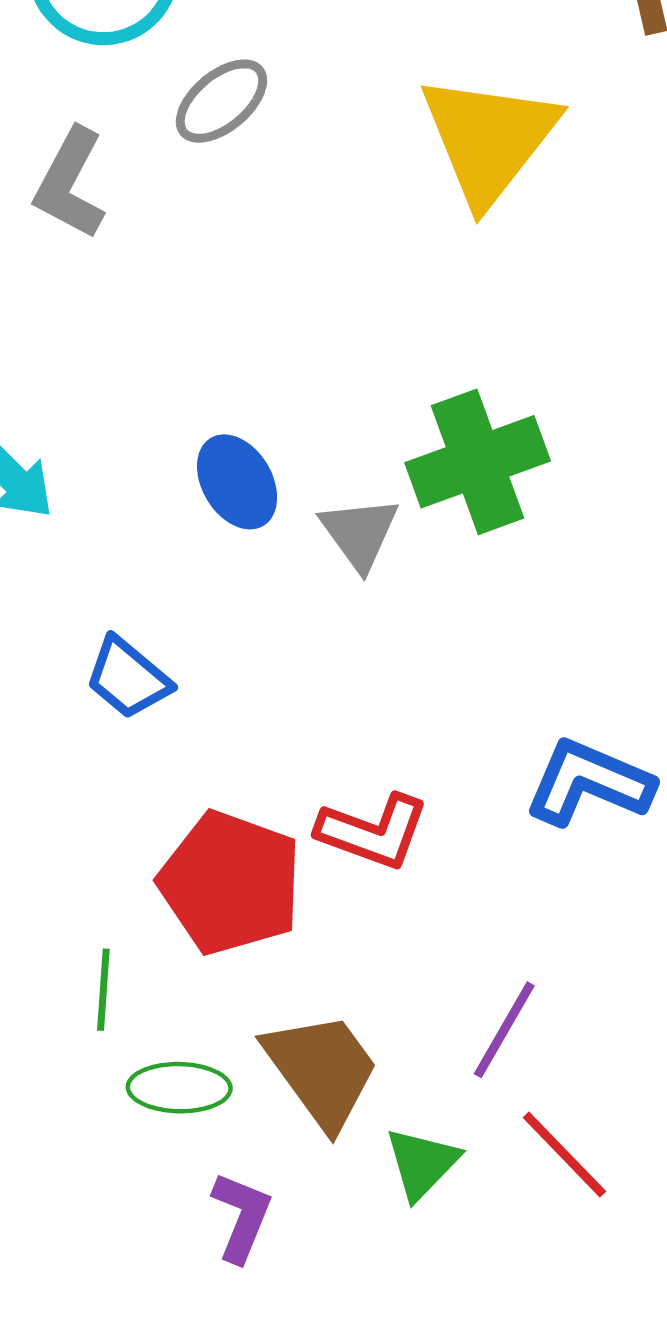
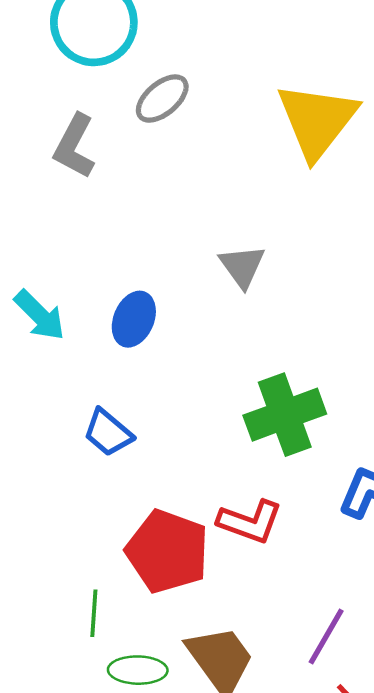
green cross: (478, 462) -> (285, 415), moved
blue ellipse: (237, 482) -> (134, 319), moved, turned 54
gray triangle: (360, 533) -> (242, 266), moved

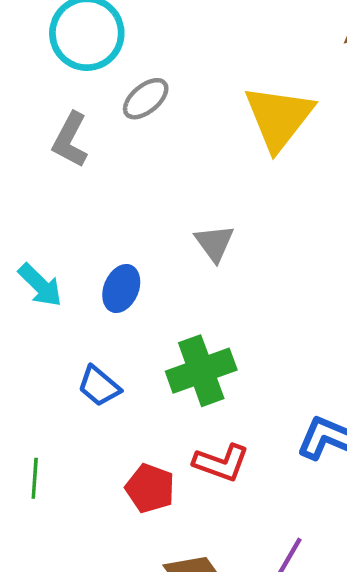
green cross: (285, 415) -> (201, 371), moved
red pentagon: (167, 551) -> (150, 488), size x0.7
green line: (94, 613) -> (35, 478), moved

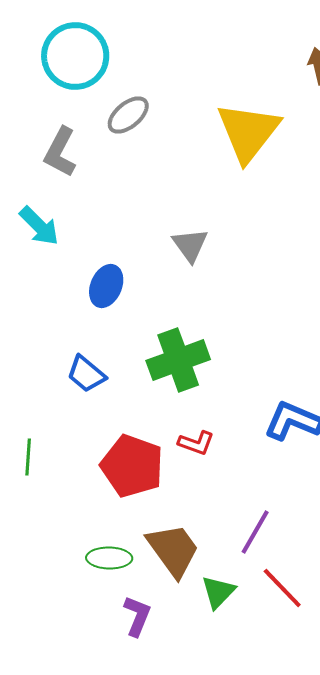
cyan arrow: (40, 285) -> (39, 226), moved
red L-shape: (221, 463) -> (196, 443), size x0.7
red pentagon: (150, 488) -> (132, 466), size x1.4

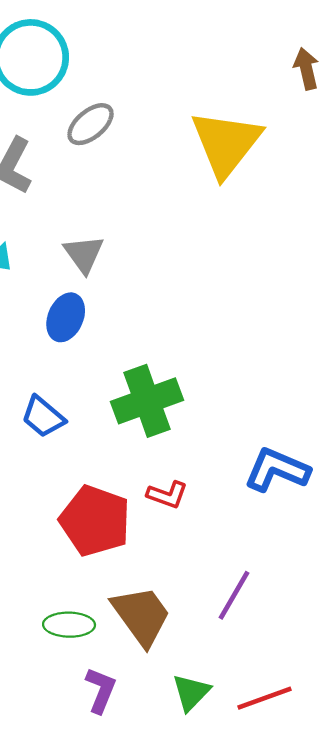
gray triangle: (190, 245) -> (84, 254), moved
red line: (282, 588) -> (265, 698), moved, turned -66
green triangle: (218, 592) -> (191, 692), moved

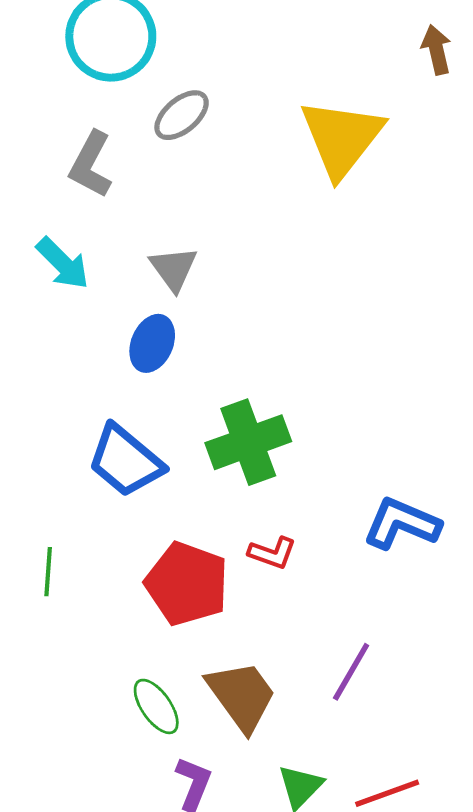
blue trapezoid: (43, 417) -> (125, 461), size x1.5
green ellipse: (69, 625) -> (156, 706), turned 54

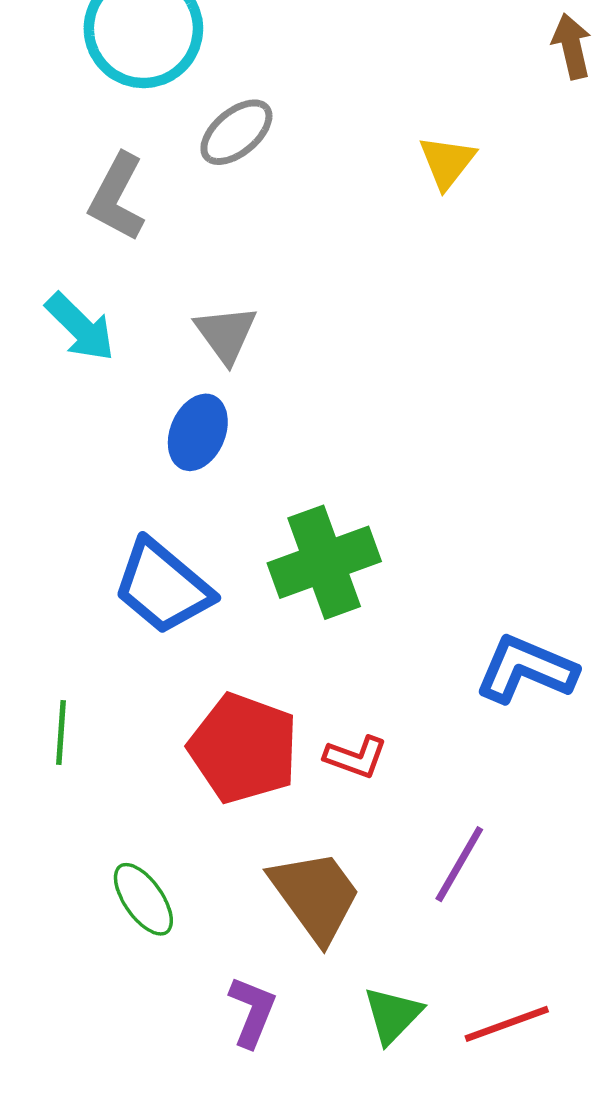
yellow triangle: (342, 138) -> (447, 162), size x0.5
red L-shape: (272, 553) -> (356, 757), moved
green ellipse: (156, 706) -> (143, 899), moved

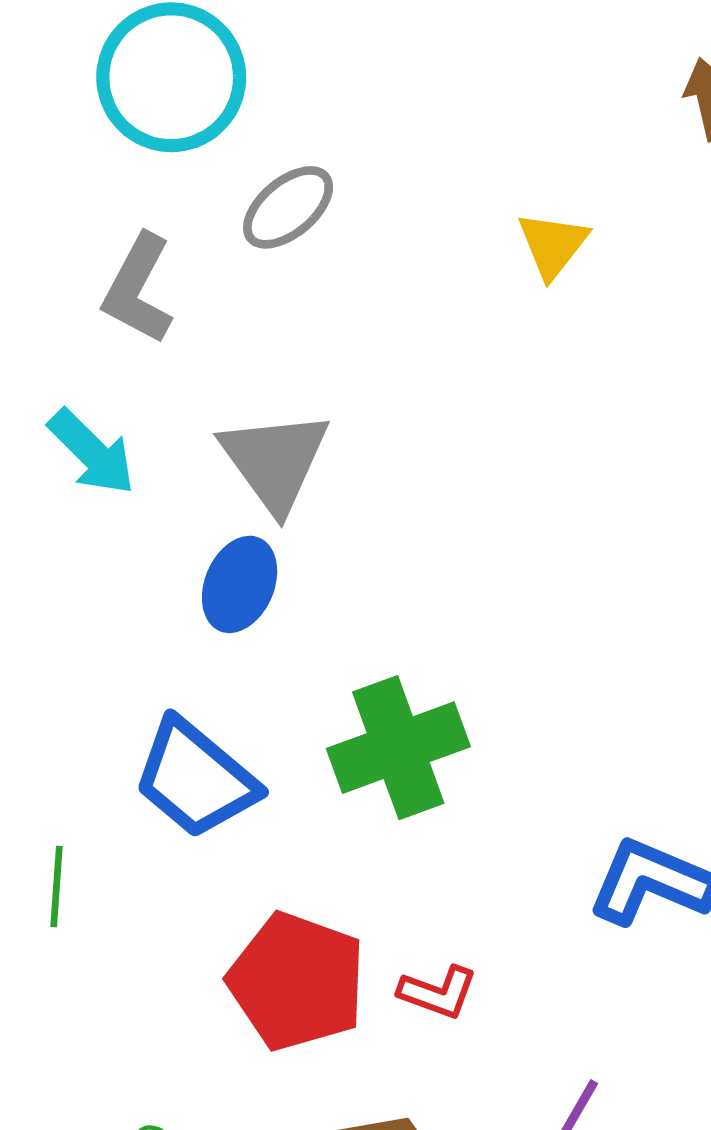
gray triangle: (226, 334) -> (275, 461), size x1.4
green line: (61, 733) -> (57, 887), moved

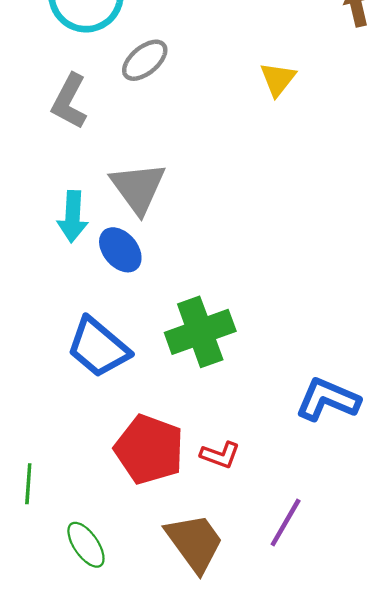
cyan arrow: (92, 452) -> (73, 217), moved, turned 48
blue ellipse: (240, 584) -> (120, 250), turned -63
green line: (57, 887) -> (28, 484), moved

